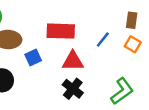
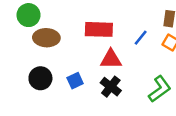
blue square: (33, 58) -> (75, 81), moved

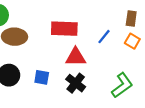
blue square: (75, 81) -> (42, 77), turned 35

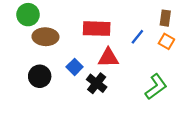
blue square: (42, 77) -> (75, 67), moved, turned 35
black cross: (76, 83) -> (97, 83), moved

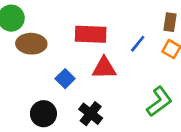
black circle: (40, 76) -> (43, 114), moved
black cross: (97, 83) -> (91, 114), moved

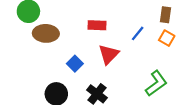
red rectangle: (91, 34) -> (97, 25), size x0.7
red triangle: (104, 68) -> (109, 54), turned -45

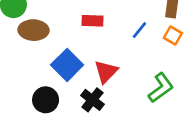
red triangle: (109, 54) -> (106, 72), moved
blue square: (75, 64) -> (67, 65), size x1.6

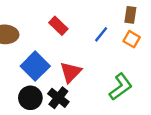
red rectangle: (92, 21) -> (58, 26), turned 42
black circle: (46, 100) -> (30, 98), moved

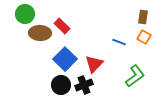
red rectangle: (58, 26) -> (62, 26), moved
blue line: (101, 34) -> (119, 42), moved, turned 72
black cross: (58, 98) -> (84, 85), turned 30

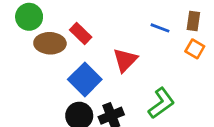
blue line: (119, 42) -> (160, 28), moved
red triangle: (94, 64) -> (125, 60), moved
green L-shape: (135, 76) -> (161, 103), moved

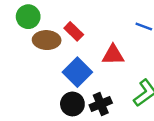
red triangle: (125, 60) -> (113, 55), turned 45

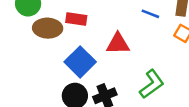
red rectangle: (74, 31) -> (76, 19), turned -36

